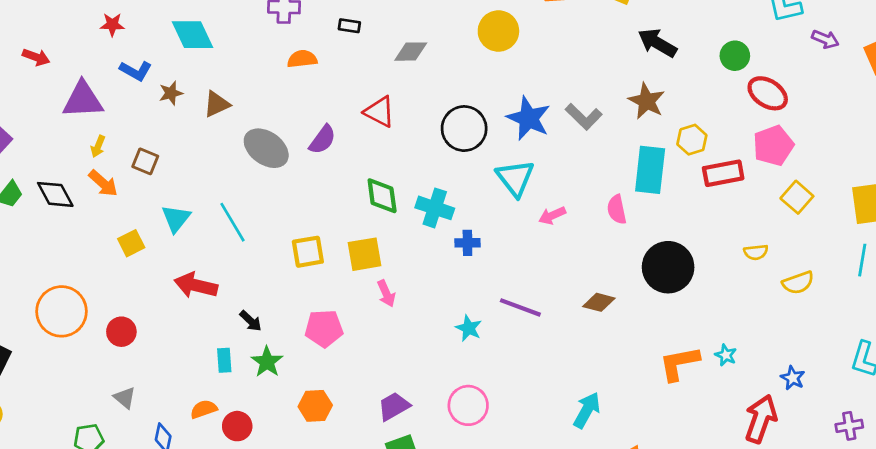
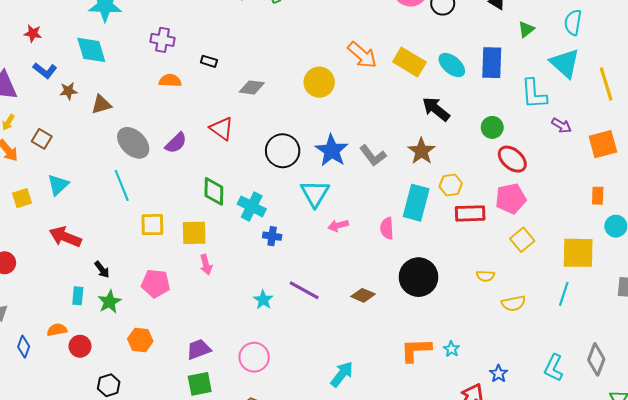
cyan line: (233, 222) -> (122, 185), moved

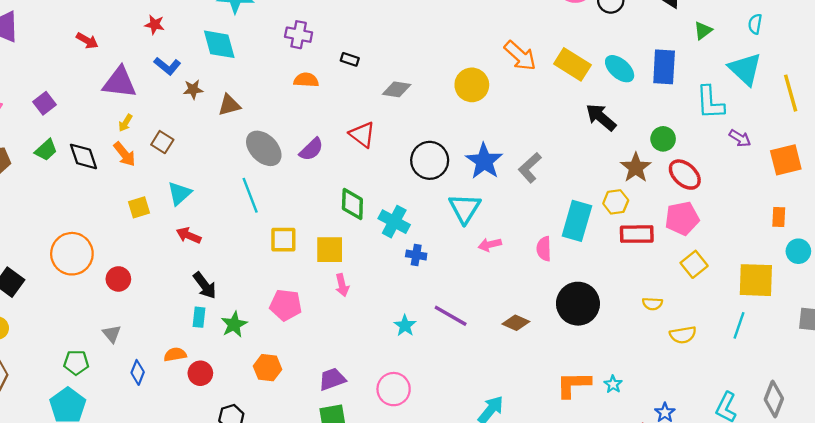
cyan semicircle: (573, 22) -> (755, 24), size x0.7
brown star: (421, 151) -> (636, 168), moved
gray L-shape: (373, 156) -> (530, 168), turned 84
red arrow: (65, 237) -> (189, 235), moved, size x0.7
black arrow: (102, 270) -> (205, 285), moved, size x1.4

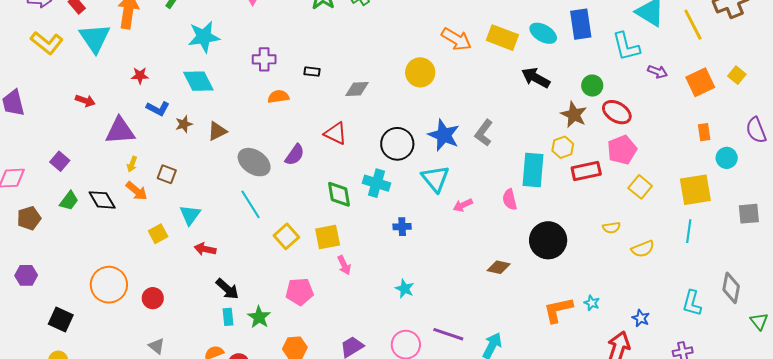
cyan cross: (394, 222) -> (376, 183), moved
yellow square: (283, 240) -> (286, 236), turned -30
purple line: (451, 316) -> (448, 334), moved

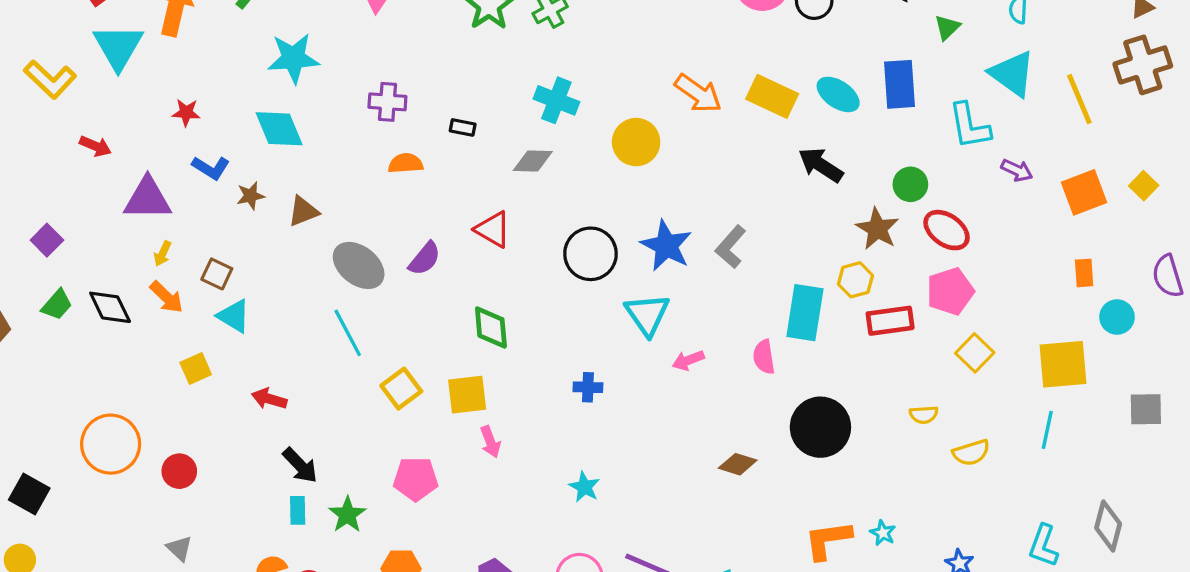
yellow L-shape: (47, 43) -> (50, 79), moved
cyan cross: (376, 183) -> (556, 100), moved
cyan triangle: (190, 215) -> (234, 316), moved, turned -40

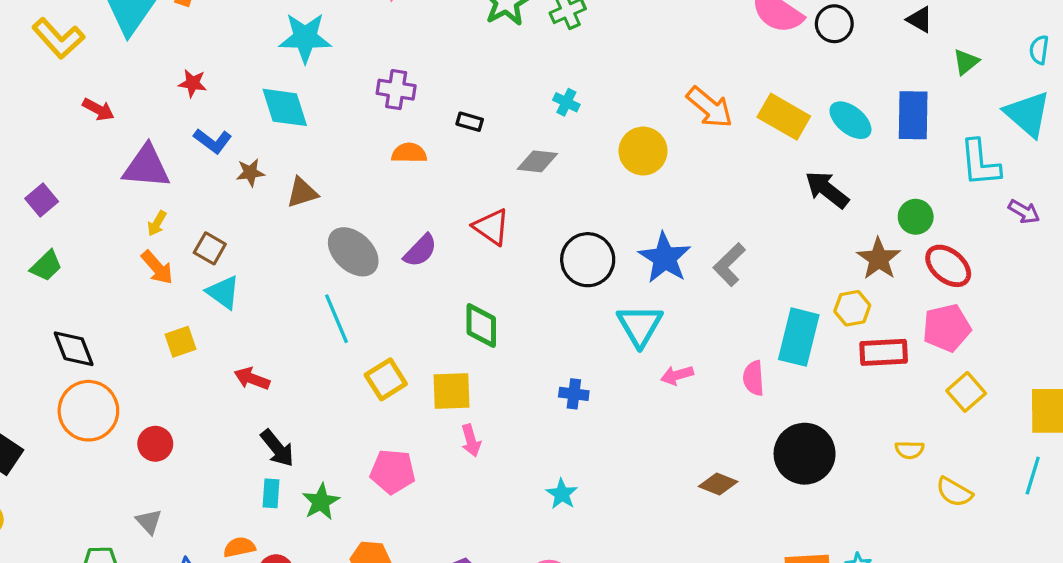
cyan cross: (556, 100) -> (566, 102), size x0.6
black diamond: (110, 307) -> (74, 349), moved
yellow semicircle: (971, 453) -> (954, 492), turned 42

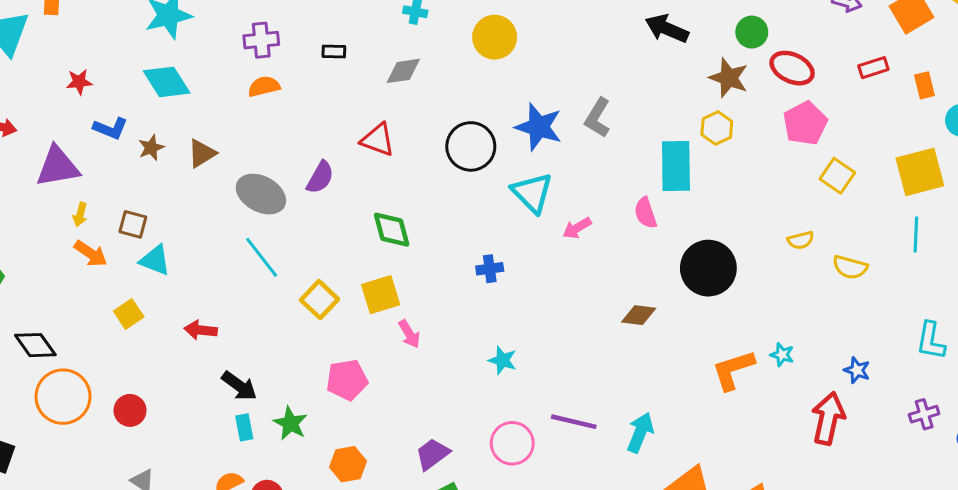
orange semicircle: (409, 153) -> (264, 86), moved
red rectangle: (884, 352) -> (873, 68), moved, size x0.7

